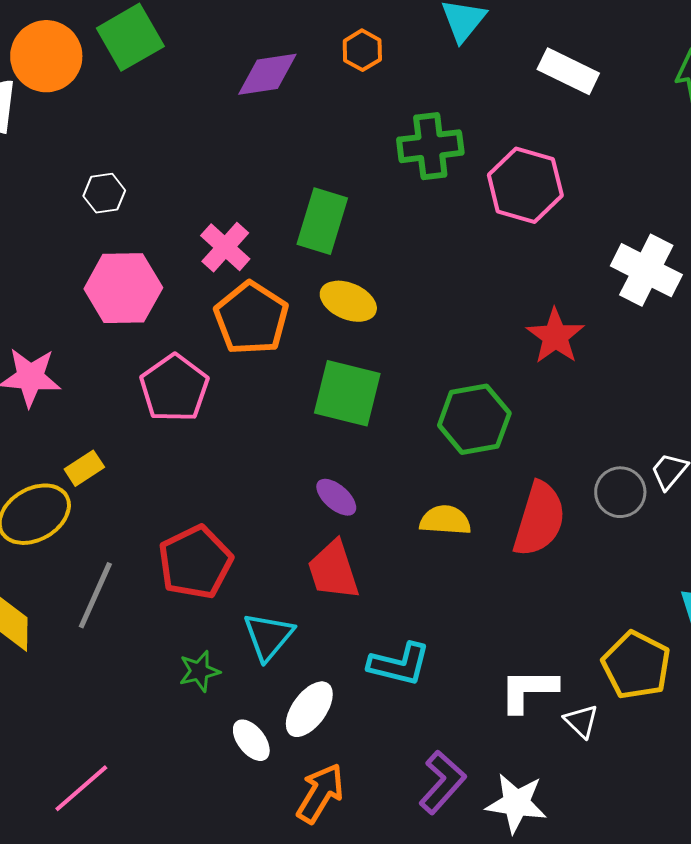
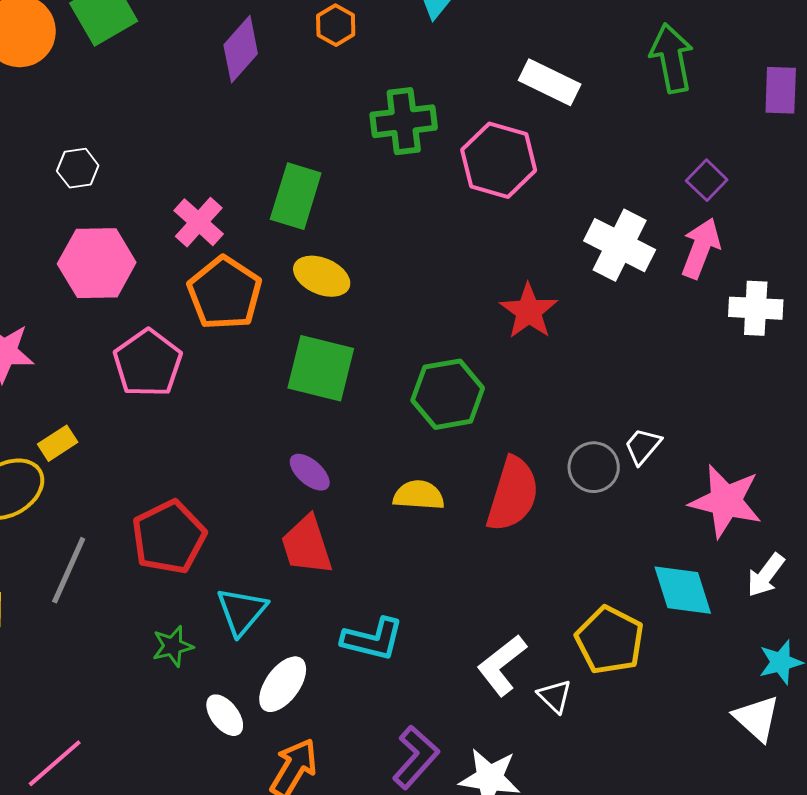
white rectangle: (568, 71) -> (550, 82), moved
purple diamond: (267, 74) -> (241, 49), turned -40
white L-shape: (528, 690) -> (502, 665), turned -38

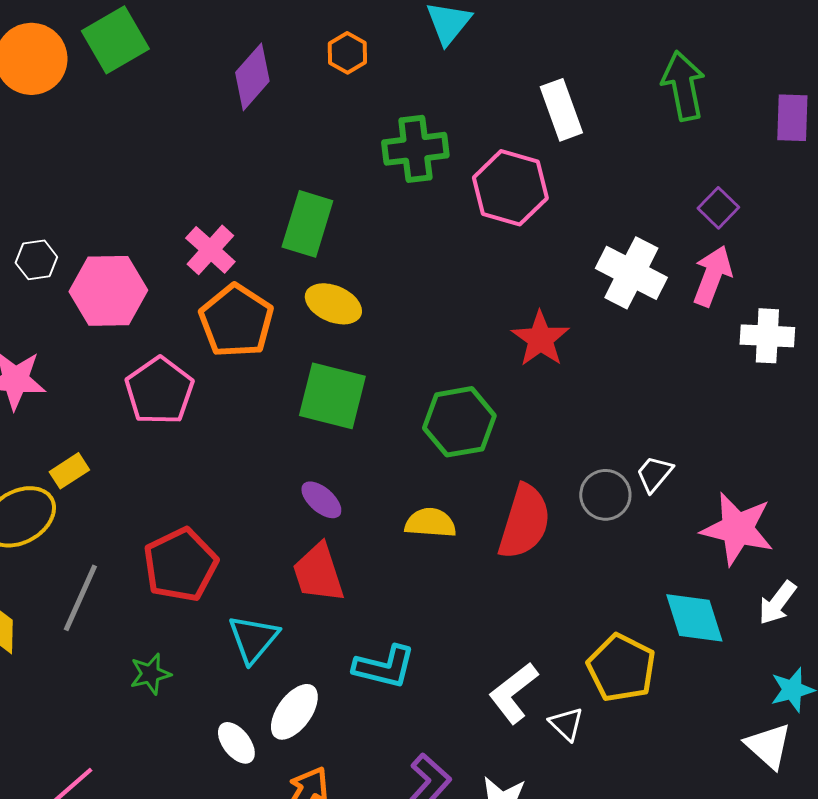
white rectangle: (550, 82) -> (561, 110), turned 44
white hexagon: (78, 168) -> (36, 260), moved
green star: (173, 646) -> (150, 674), moved

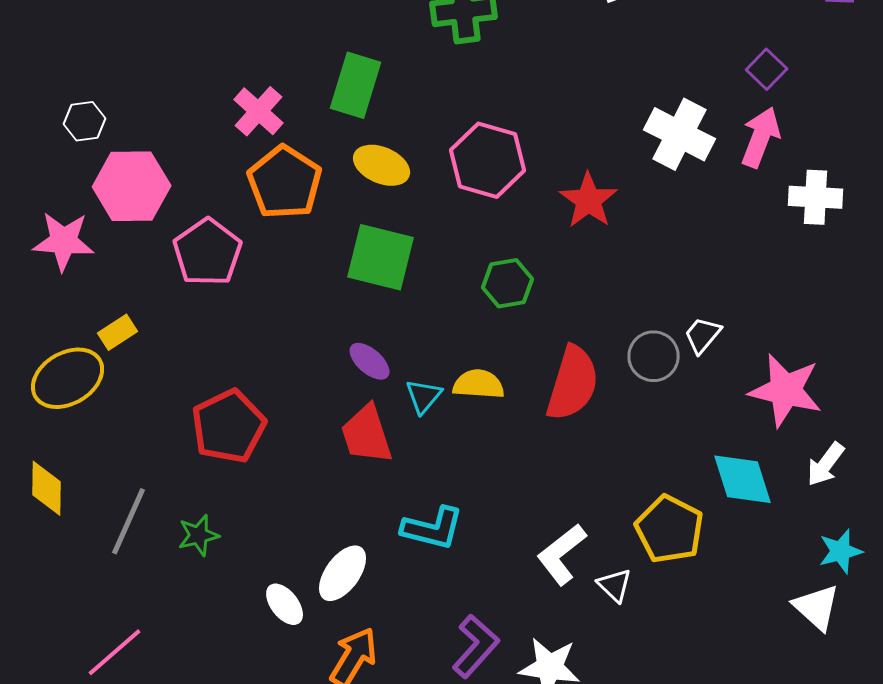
pink hexagon: (510, 188) -> (488, 160), moved
pink hexagon: (108, 291) -> (132, 186), moved
green hexagon: (459, 422) -> (508, 283), size x0.7
gray line: (80, 598) -> (129, 521), moved
cyan triangle: (253, 639) -> (424, 396), moved, size x0.7

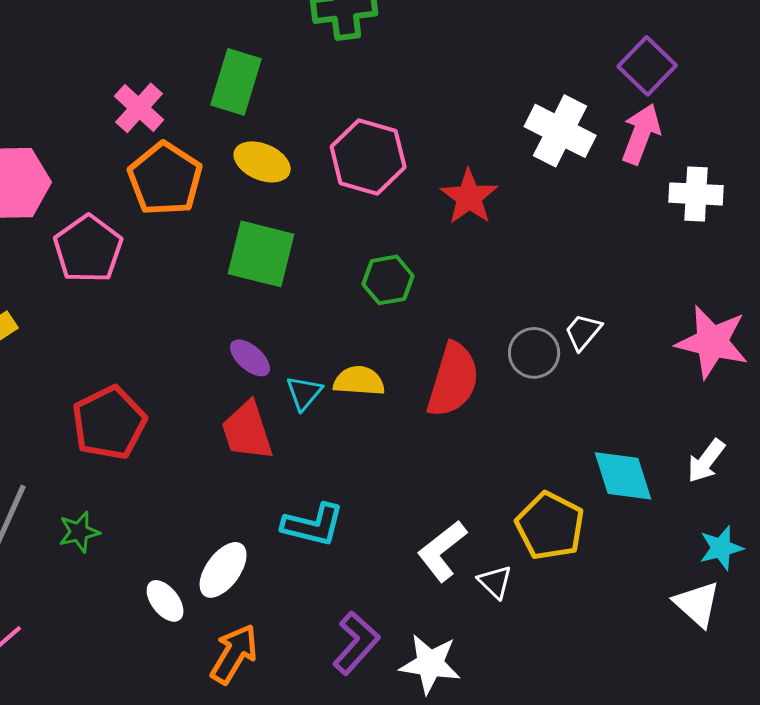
purple square: (767, 69) -> (647, 66), size x1.4
pink star: (786, 390) -> (712, 342), moved

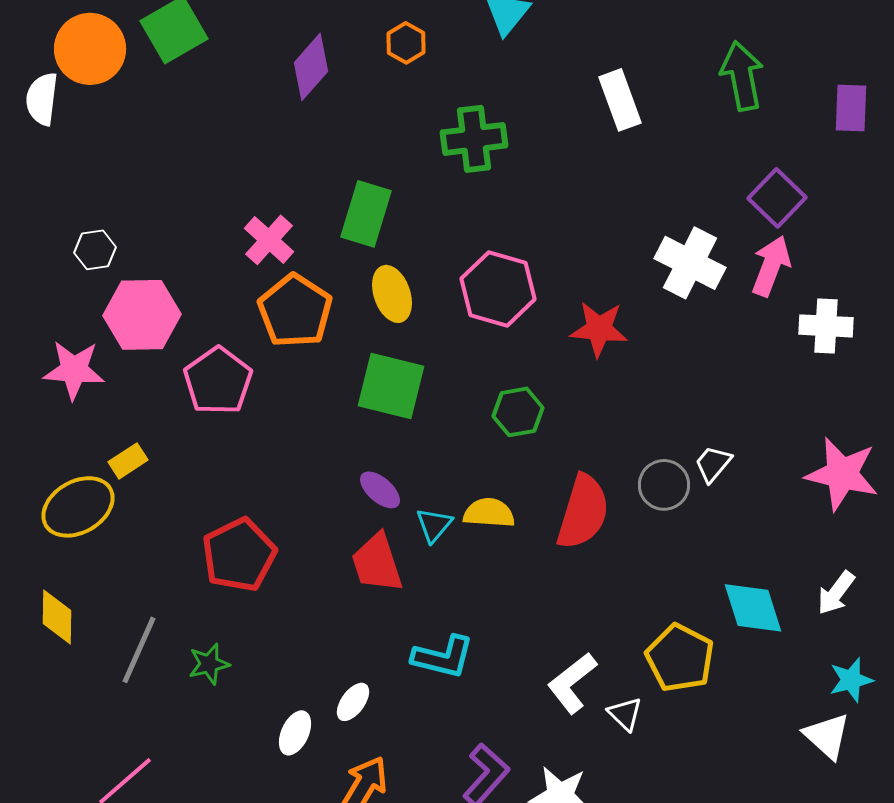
yellow ellipse: (262, 162) -> (392, 294), turned 48
red star: (469, 197) -> (599, 329), turned -30
white ellipse: (223, 570) -> (353, 702), size x0.7
white ellipse: (165, 601) -> (295, 733), turned 63

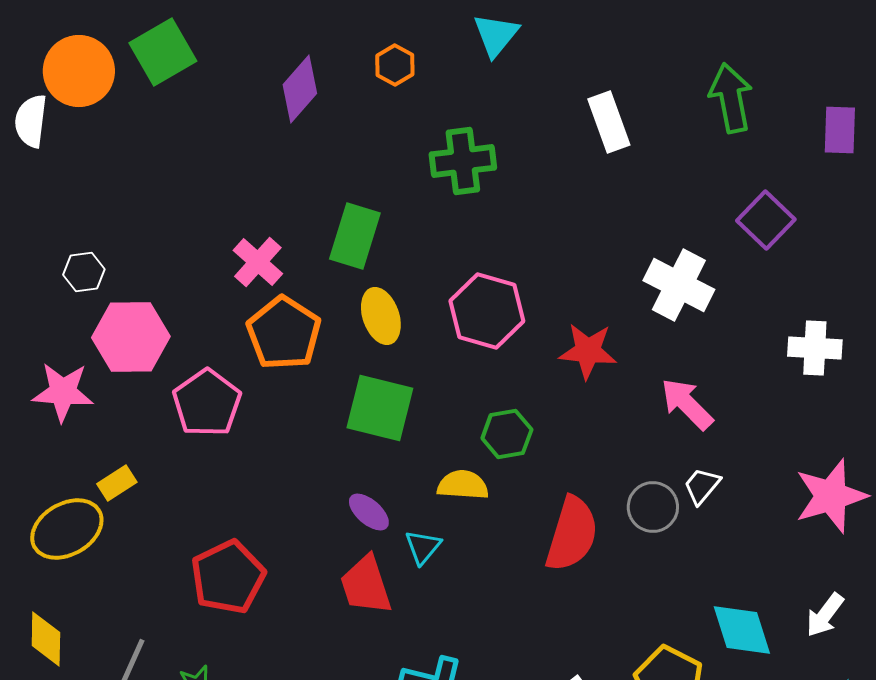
pink arrow: (771, 266) -> (687, 404), moved, turned -66
pink star: (842, 474) -> (831, 496), turned -30
yellow semicircle: (489, 513) -> (463, 485), moved

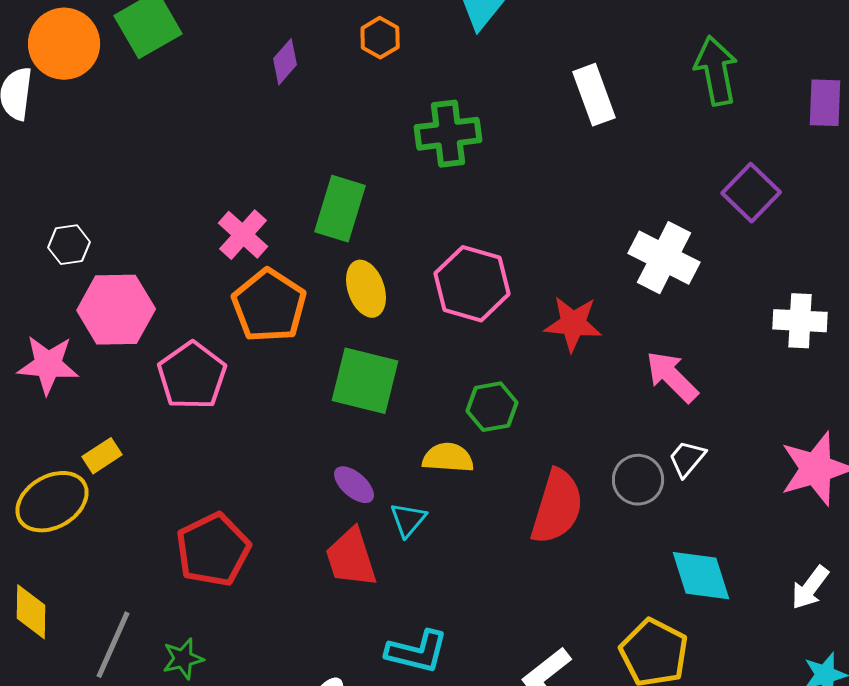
purple diamond: (300, 89) -> (285, 62), size x0.7
cyan diamond: (742, 630) -> (701, 576), moved

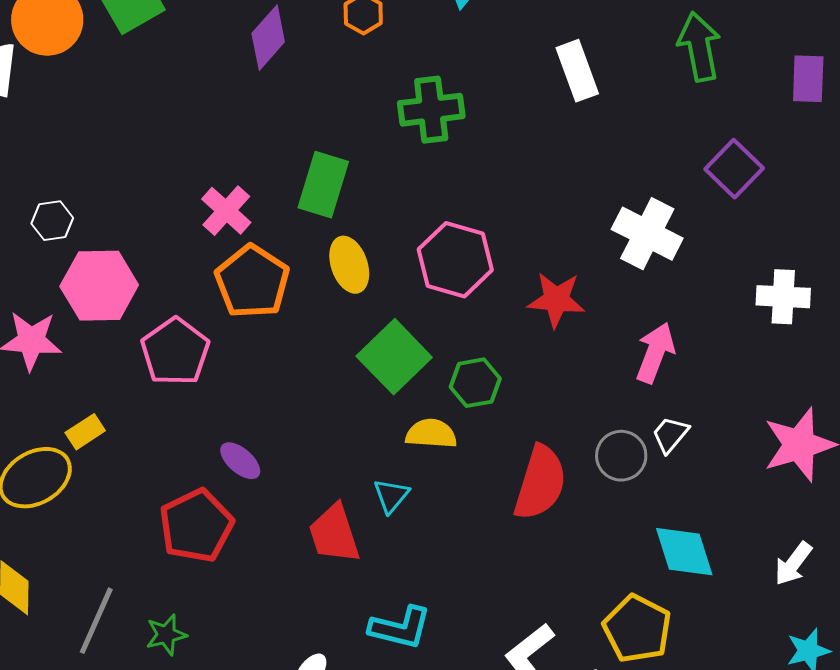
purple diamond: (285, 62) -> (268, 38), size x1.4
pink arrow: (672, 377) -> (655, 353), turned 66
green square: (365, 381) -> (394, 357), moved, turned 32
purple ellipse: (354, 485) -> (240, 461), moved

